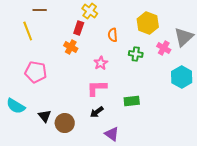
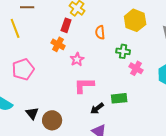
pink cross: (164, 48) -> (136, 68), moved
pink star: (101, 63) -> (77, 59), moved
pink pentagon: (36, 72) -> (23, 69), turned -30
black arrow: (97, 112) -> (97, 108), moved

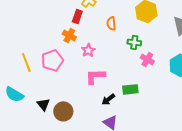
yellow line: (15, 28) -> (26, 62), moved
pink pentagon: (23, 69) -> (52, 60), moved

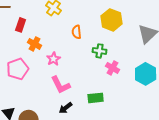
red rectangle: (77, 16) -> (21, 25), moved
pink L-shape: (95, 76) -> (61, 85), turned -115
black arrow: (108, 99) -> (66, 108), moved

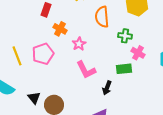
orange semicircle: (77, 32) -> (102, 17), size x1.5
green rectangle: (96, 98) -> (124, 69), moved
black arrow: (66, 108) -> (107, 88), moved, turned -32

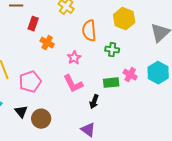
pink star: (79, 44) -> (74, 58), moved
pink cross: (138, 53) -> (130, 75), moved
pink pentagon: (43, 54) -> (30, 82), moved

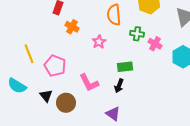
pink cross: (130, 75) -> (155, 44), moved
pink pentagon: (30, 82) -> (55, 66), turned -30
green rectangle: (111, 83) -> (125, 67), moved
pink L-shape: (73, 84) -> (89, 83), moved

